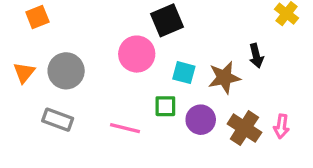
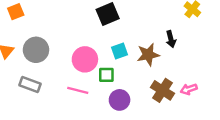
pink circle: (137, 54) -> (85, 59), moved
cyan square: (184, 73) -> (120, 51), turned -35
purple circle: (201, 120) -> (120, 100), moved
pink arrow: (281, 126) -> (189, 89), turned 63

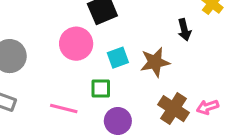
black arrow: (171, 39) -> (184, 30), moved
pink circle: (85, 59) -> (76, 44), moved

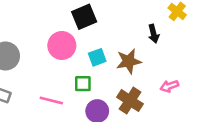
pink arrow: (208, 107) -> (169, 86), moved
brown cross: (174, 109) -> (130, 101), moved

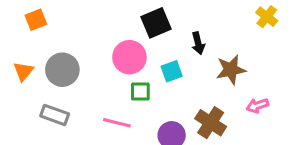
black arrow: (154, 34) -> (198, 43), moved
brown star: (129, 61) -> (231, 70), moved
green square: (83, 84) -> (140, 92), moved

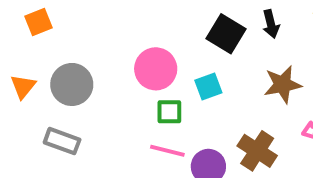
black square: (156, 23) -> (226, 34), moved, turned -36
black arrow: (198, 43) -> (271, 24), moved
pink line: (117, 123) -> (167, 151), moved

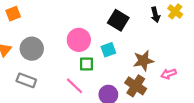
black arrow: (271, 24) -> (155, 15), moved
brown star: (283, 84) -> (143, 61), moved
pink line: (167, 151) -> (74, 86), moved, turned 30

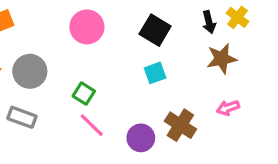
pink circle: (79, 40) -> (87, 27), moved
cyan square: (108, 50) -> (155, 73), moved
brown star: (143, 61) -> (222, 59), moved
green square: (86, 64) -> (84, 94), moved, turned 32

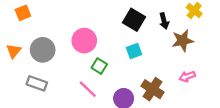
black arrow: (209, 22) -> (164, 21), moved
pink circle: (87, 27) -> (84, 41), moved
green square: (84, 94) -> (99, 66), moved

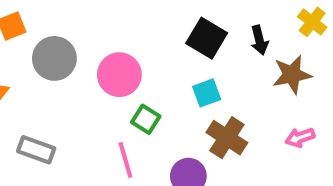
gray circle: (43, 50) -> (54, 58), moved
pink line: (88, 89) -> (125, 160), turned 30
brown cross: (153, 89) -> (227, 138), moved

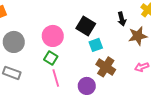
black square: (207, 38) -> (86, 26), moved
gray circle: (54, 58) -> (14, 42), moved
green square: (146, 119) -> (51, 58), moved

